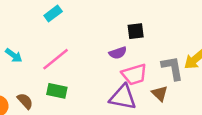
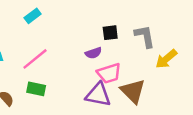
gray L-shape: (172, 68) -> (145, 36), moved
brown triangle: (160, 93) -> (133, 91), size x1.6

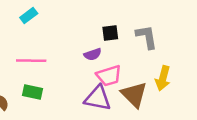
pink line: (35, 59) -> (31, 61), turned 40
yellow arrow: (166, 59) -> (163, 78), moved, turned -35

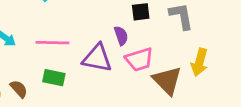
purple semicircle: (93, 54) -> (121, 36), turned -90
purple triangle: (98, 98) -> (97, 58), moved

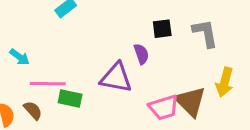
pink line: (52, 43) -> (48, 84), moved
pink trapezoid: (139, 59) -> (164, 107), moved

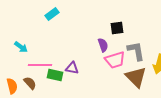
gray L-shape: (205, 33) -> (136, 51), moved
purple triangle: (116, 78) -> (72, 68), moved, size x0.6
pink trapezoid: (164, 107) -> (115, 60), moved

